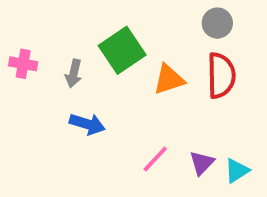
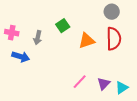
green square: (122, 50) -> (63, 26), size x0.6
blue arrow: (87, 124) -> (21, 57), moved

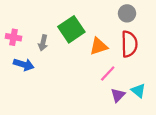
green square: (63, 26) -> (71, 29), size x1.6
pink line: (80, 82) -> (108, 74), moved
cyan triangle: (122, 88) -> (138, 91), moved, turned -48

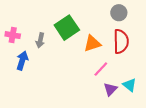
blue arrow: (24, 64) -> (22, 61), turned -90

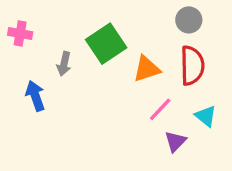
pink cross: (13, 35) -> (20, 33), moved
blue arrow: (22, 61) -> (35, 96), turned -36
cyan triangle: (129, 85) -> (206, 116), moved

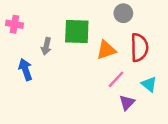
gray circle: (189, 20) -> (123, 13), moved
green square: (106, 44) -> (77, 32), turned 36

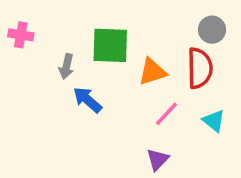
gray circle: (123, 13) -> (212, 30), moved
blue arrow: (25, 70) -> (87, 100), moved, turned -30
purple triangle: (127, 103) -> (158, 159), moved

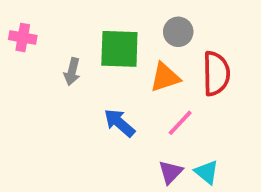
gray circle: (212, 30) -> (178, 32), moved
blue arrow: (87, 100) -> (119, 123), moved
cyan triangle: (214, 121) -> (207, 172), moved

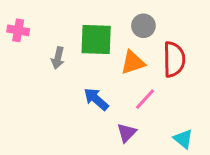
purple triangle: (171, 172) -> (127, 133), moved
cyan triangle: (207, 172) -> (183, 139), moved

